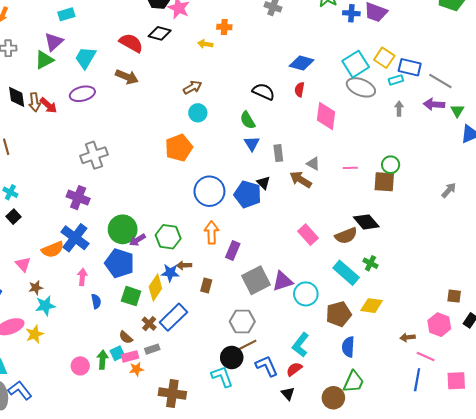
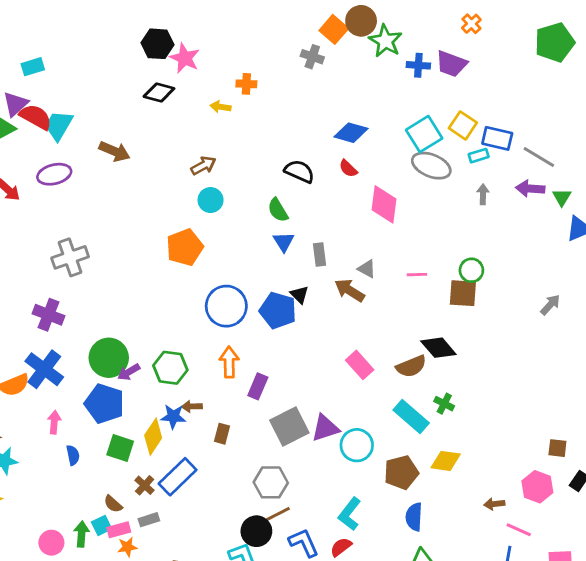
red semicircle: (131, 43) -> (36, 117), moved
red semicircle: (299, 90) -> (348, 168), turned -56

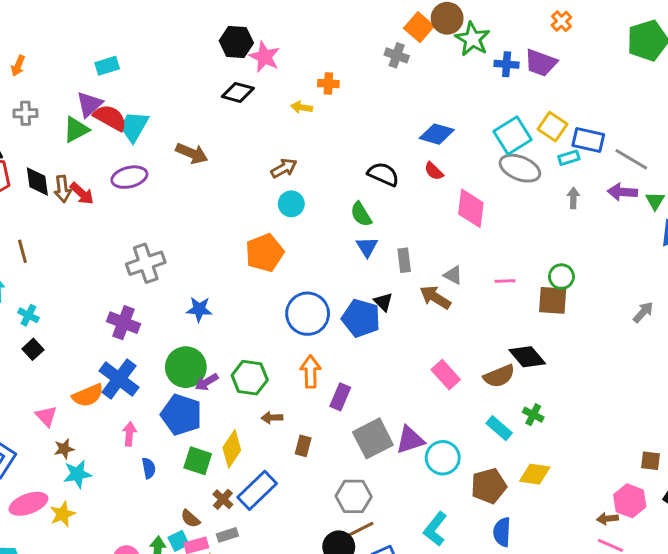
blue star: (173, 417) -> (199, 309), moved
cyan rectangle: (411, 417) -> (499, 428), size x0.7
brown arrow: (494, 504) -> (608, 519), moved

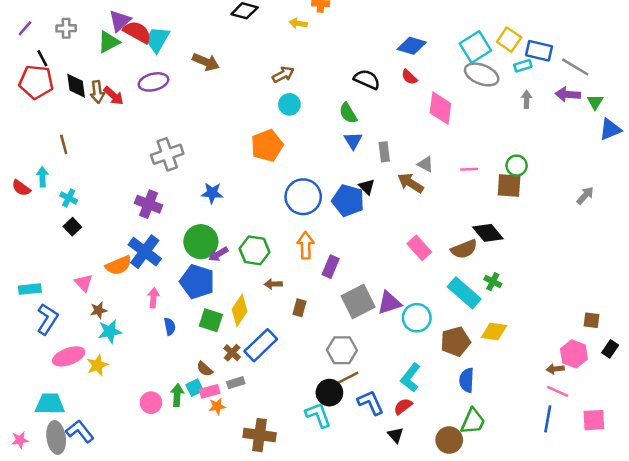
cyan rectangle: (499, 428) -> (464, 293), size x1.5

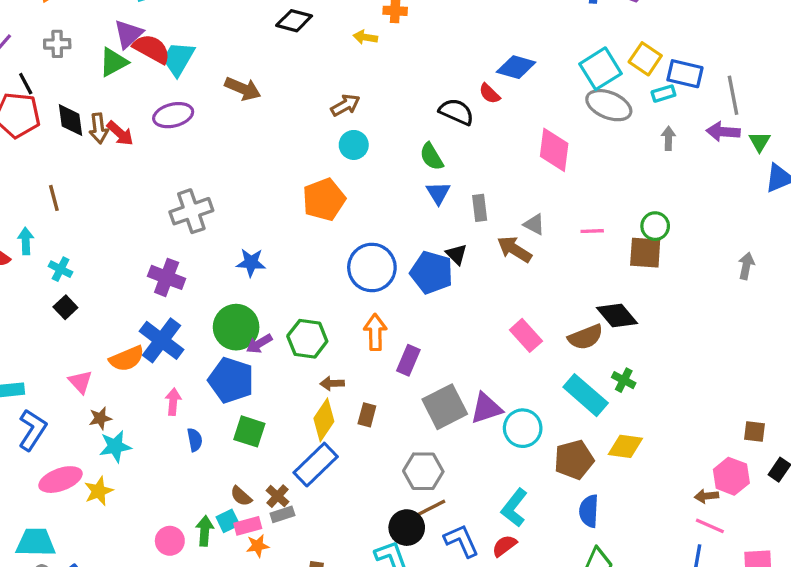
gray line: (575, 67) -> (733, 95), turned 48
red semicircle: (409, 77) -> (490, 94), moved
gray arrow: (585, 195) -> (746, 266), turned -30
yellow diamond: (240, 310) -> (324, 420), moved
brown cross: (232, 353) -> (277, 496), moved

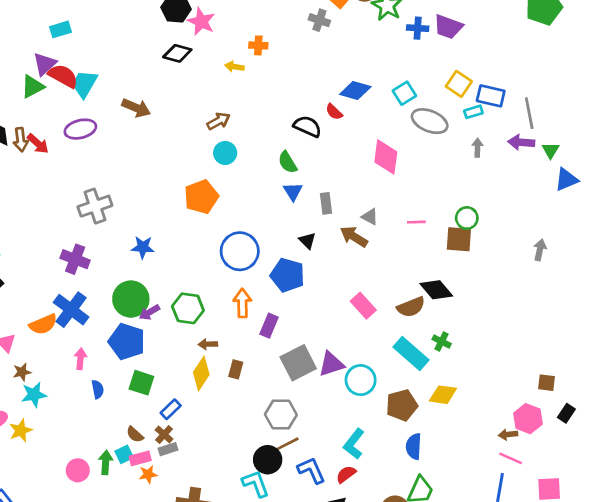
cyan square: (600, 69) -> (404, 93), moved, size x0.7
blue pentagon: (432, 272) -> (288, 275), moved
blue rectangle: (316, 465) -> (171, 409), moved, size x0.6

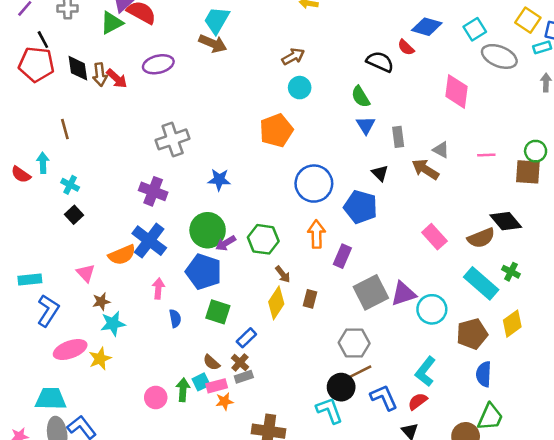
cyan trapezoid: (84, 84) -> (217, 20), moved
brown arrow: (208, 344) -> (283, 274), turned -126
yellow diamond: (443, 395) -> (512, 324), turned -44

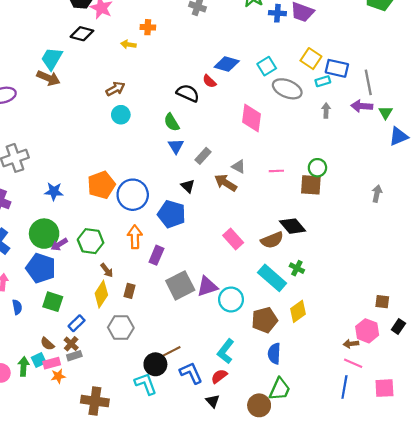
orange pentagon: (276, 130) -> (101, 185), moved
gray rectangle: (398, 137) -> (203, 156), turned 49
gray hexagon: (354, 343) -> (121, 328), moved

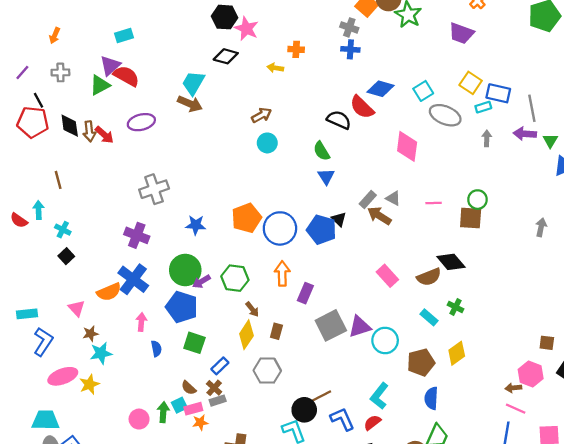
blue cross: (277, 13) -> (350, 49), moved
red semicircle: (209, 81) -> (362, 107), size x1.6
gray rectangle: (203, 156) -> (368, 200), moved
blue pentagon: (172, 214) -> (322, 230), moved
cyan rectangle: (272, 278) -> (429, 317), size x0.6

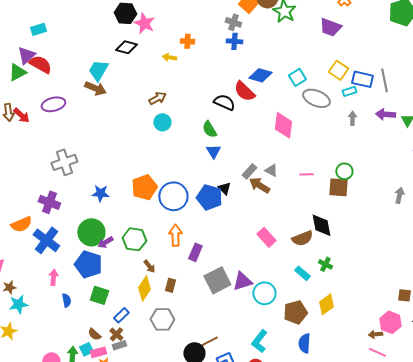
gray line: (532, 108) -> (384, 80), moved
black diamond: (451, 262) -> (321, 225), turned 30
orange semicircle: (109, 292) -> (21, 224), moved

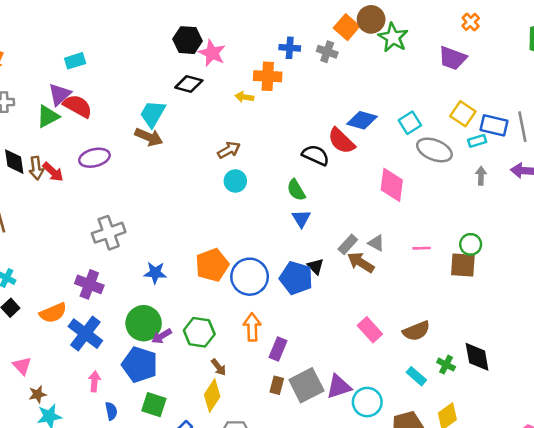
orange cross: (187, 41) -> (268, 76), size x1.5
blue cross: (234, 41) -> (290, 48), moved
black diamond: (321, 225) -> (477, 357), moved
brown rectangle: (170, 285) -> (277, 385), moved

